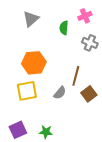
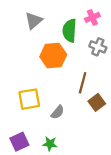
green semicircle: (64, 28) -> (70, 31), size x1.5
orange hexagon: (34, 63) -> (53, 56), moved
gray semicircle: (60, 93) -> (58, 112), moved

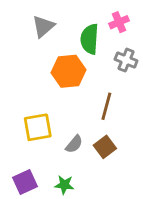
brown square: (97, 102) -> (105, 147), moved

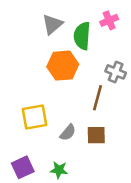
gray triangle: (43, 26) -> (52, 24), moved
gray cross: (126, 60) -> (116, 72), moved
brown square: (105, 147) -> (96, 135), turned 36

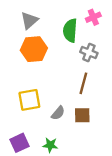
gray triangle: (52, 24) -> (29, 21), moved
orange hexagon: (63, 66) -> (34, 49), moved
gray cross: (116, 72) -> (89, 52), moved

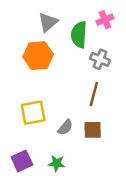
gray triangle: (29, 21) -> (48, 22), moved

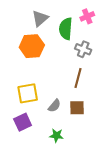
purple square: (22, 161) -> (23, 122), moved
green star: (57, 163) -> (56, 135), moved

